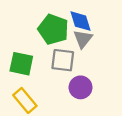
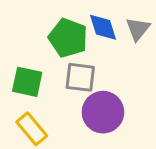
gray triangle: (83, 39) -> (138, 29), moved
purple circle: (81, 87) -> (103, 112), size x1.4

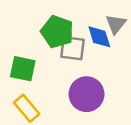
blue diamond: (103, 27) -> (99, 37), moved
gray square: (80, 77) -> (72, 48), moved

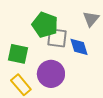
blue diamond: (99, 37) -> (79, 47), moved
purple circle: (87, 94) -> (51, 74), moved

